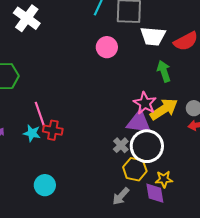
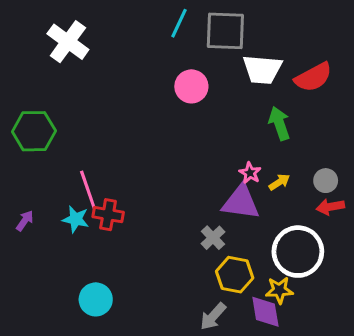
pink star: (145, 103) -> (250, 173), size x0.6
yellow arrow: (164, 109) -> (279, 182), size x0.5
white circle: (147, 146) -> (298, 252), moved

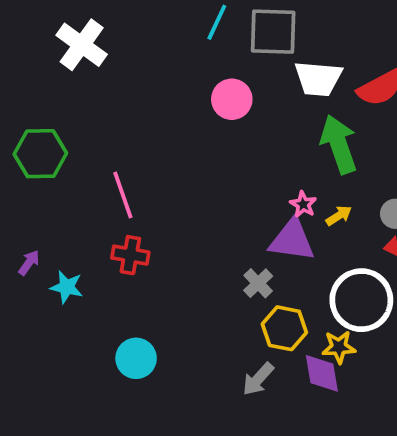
green arrow: (279, 123) -> (339, 144), size x1.4
pink line: (88, 190) -> (123, 195), moved
cyan star: (76, 219) -> (67, 287), moved
cyan circle: (96, 299) -> (136, 358), moved

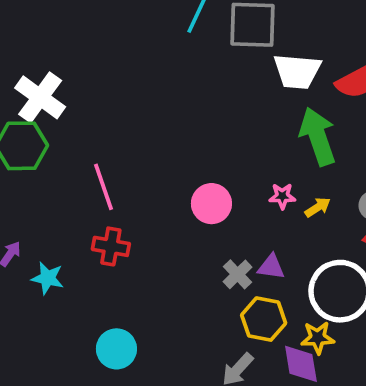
white cross: (82, 45) -> (40, 97), moved
pink circle: (232, 99) -> (211, 204), moved
pink star: (303, 204) -> (282, 196), turned -30
purple triangle: (292, 240) -> (271, 267), moved, size x0.6

